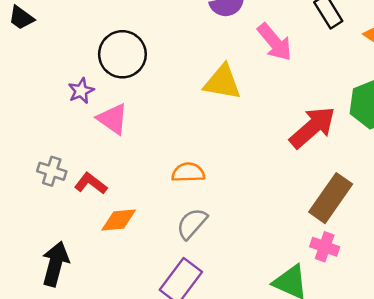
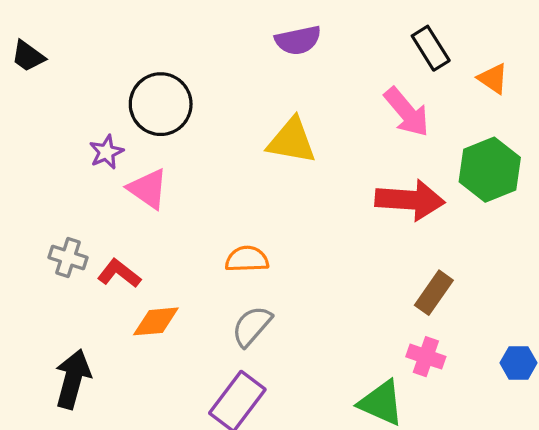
pink arrow: (275, 42) -> (407, 112), moved
red arrow: (312, 127) -> (410, 200), turned 45
brown rectangle: (331, 198) -> (434, 293), size x0.7

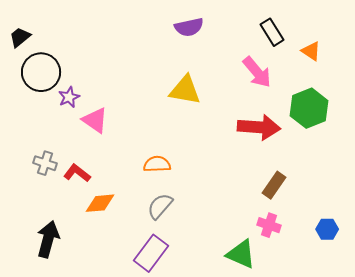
black trapezoid: (28, 56) -> (20, 37), turned 105
black circle: (161, 104) -> (41, 72), moved

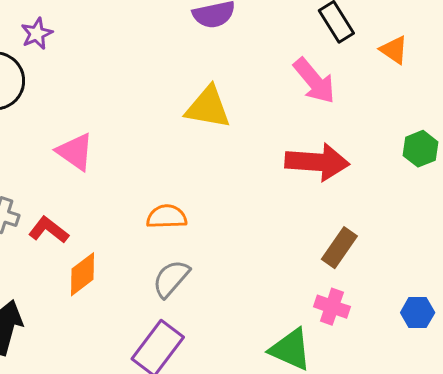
purple star: (69, 97) -> (37, 34), moved
green hexagon: (309, 108) -> (421, 149), moved, size x0.6
orange diamond: (100, 203) -> (83, 274), turned -32

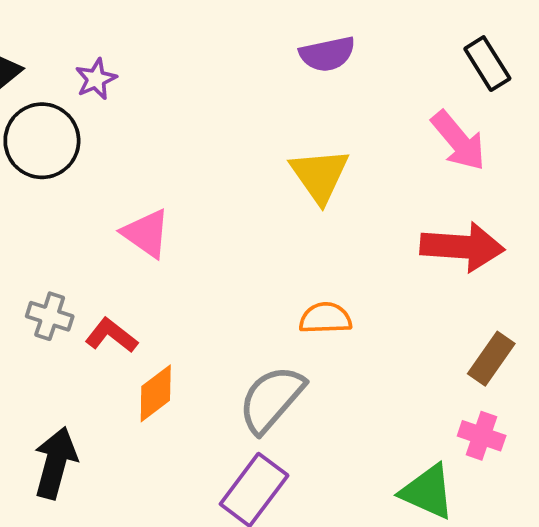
yellow triangle: (208, 107) -> (320, 175), turned 45
orange semicircle: (167, 217) -> (325, 318), moved
gray semicircle: (171, 279) -> (271, 399), size x1.4

